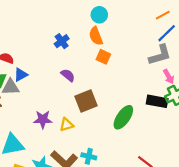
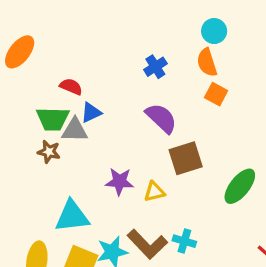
purple semicircle: (68, 75) -> (161, 118), size x1.5

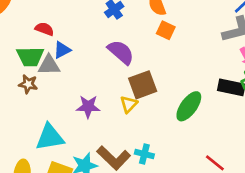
yellow triangle: (154, 192) -> (129, 104), moved, turned -30

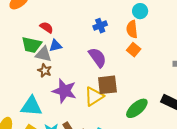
brown star: (28, 84) -> (45, 70), moved
yellow triangle: (129, 104) -> (94, 96), size x1.5
purple star: (88, 107) -> (64, 91), size x1.4

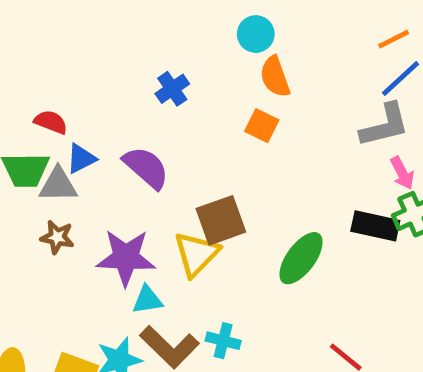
orange semicircle: (132, 29) -> (275, 77), moved
purple semicircle: (97, 57) -> (146, 168), moved
brown star: (45, 70) -> (57, 237), moved
cyan triangle: (31, 106) -> (147, 300), moved, size x0.6

